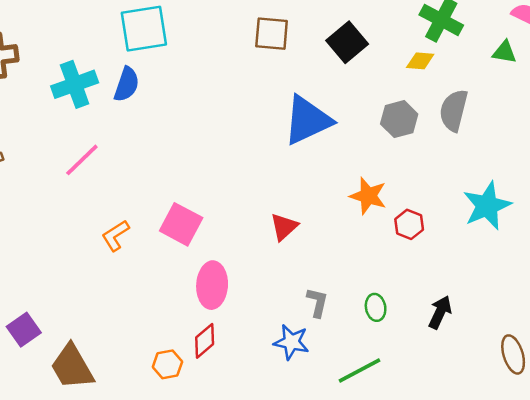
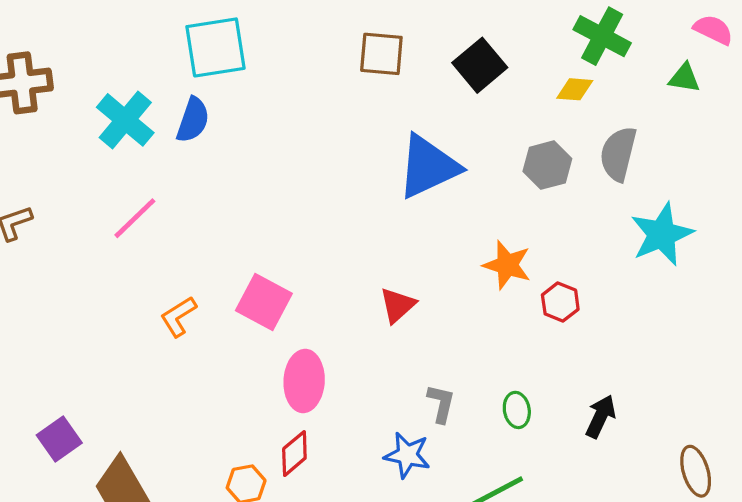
cyan cross: (75, 84) -> (125, 120), turned -30
cyan star: (487, 206) -> (662, 234), moved

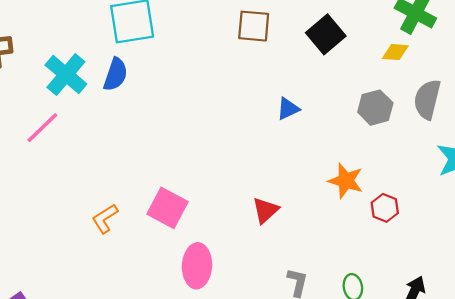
blue triangle: (428, 167) -> (288, 109), size x0.5
pink line: (135, 218) -> (42, 128), moved

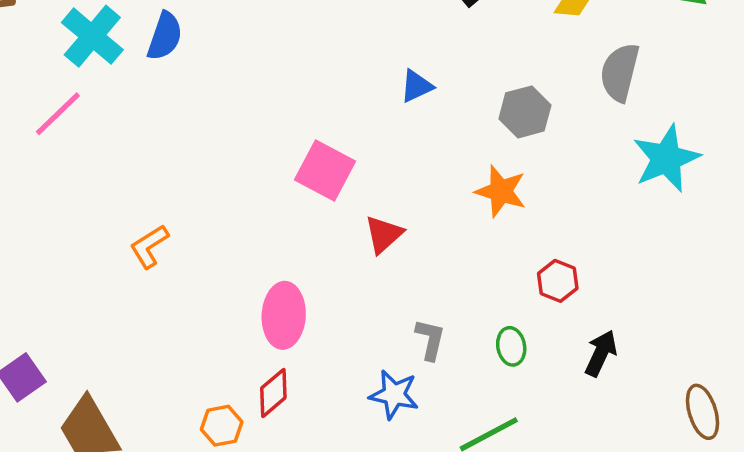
gray hexagon: (375, 108) -> (525, 112), moved
pink square: (167, 208) -> (325, 171), moved
red hexagon: (385, 208) -> (558, 281), moved

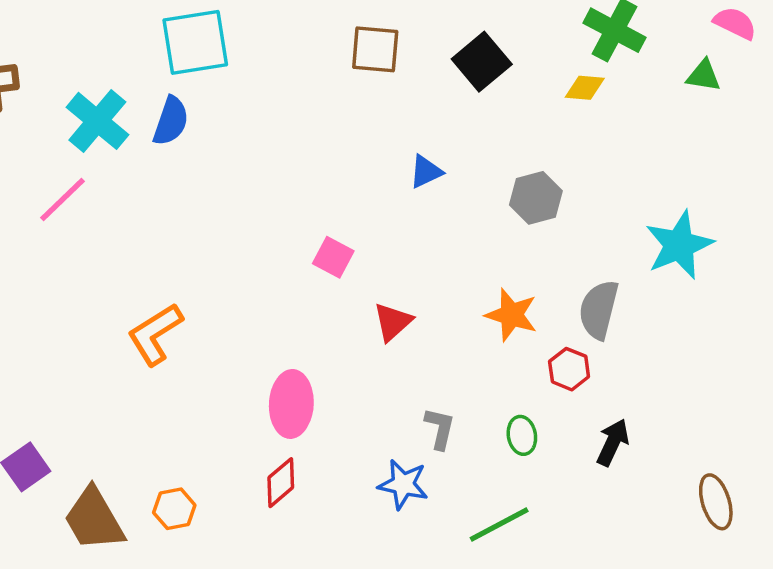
gray semicircle: (620, 72) -> (599, 310), moved
pink square: (325, 171) -> (333, 257), size x0.7
orange star: (501, 191) -> (511, 315), moved
orange L-shape: (149, 246) -> (155, 334), size x1.4
orange hexagon: (222, 426) -> (174, 509), moved

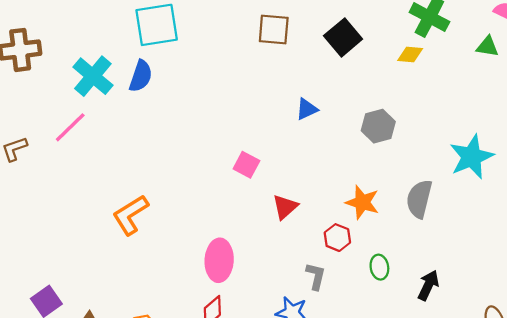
red hexagon: (569, 369) -> (337, 238), moved
green ellipse: (522, 435) -> (379, 267), moved

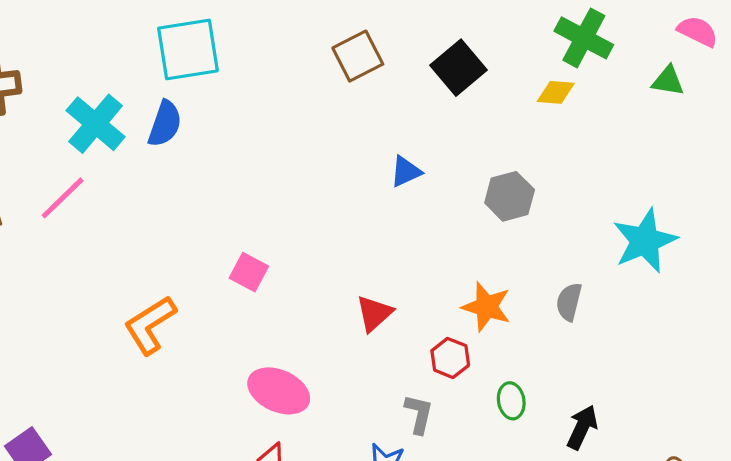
brown square: (274, 29) -> (358, 56), turned -32
pink square: (246, 165) -> (249, 272), moved
gray semicircle: (419, 199) -> (569, 302), size x0.7
pink ellipse: (219, 260) -> (279, 391), turned -69

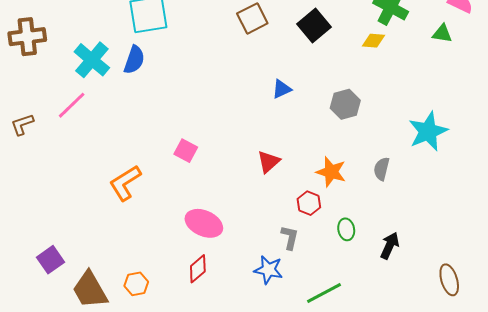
red triangle: (374, 313) -> (268, 162), moved

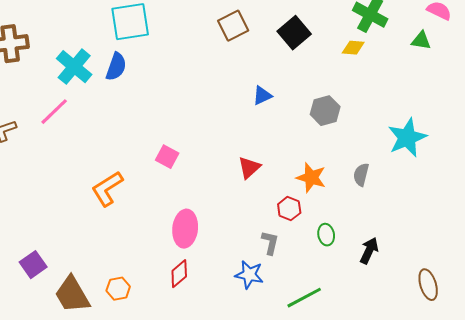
pink ellipse: (204, 223) -> (185, 229), turned 72

